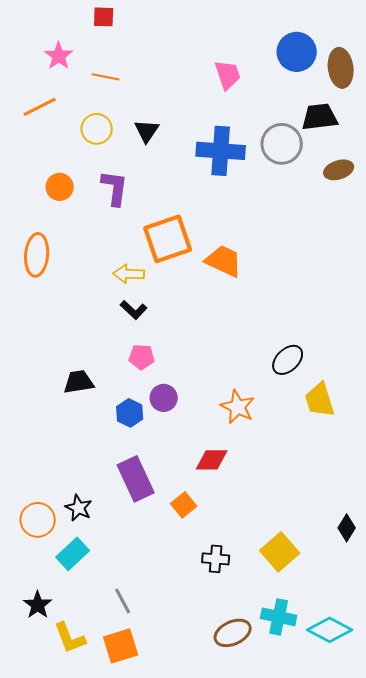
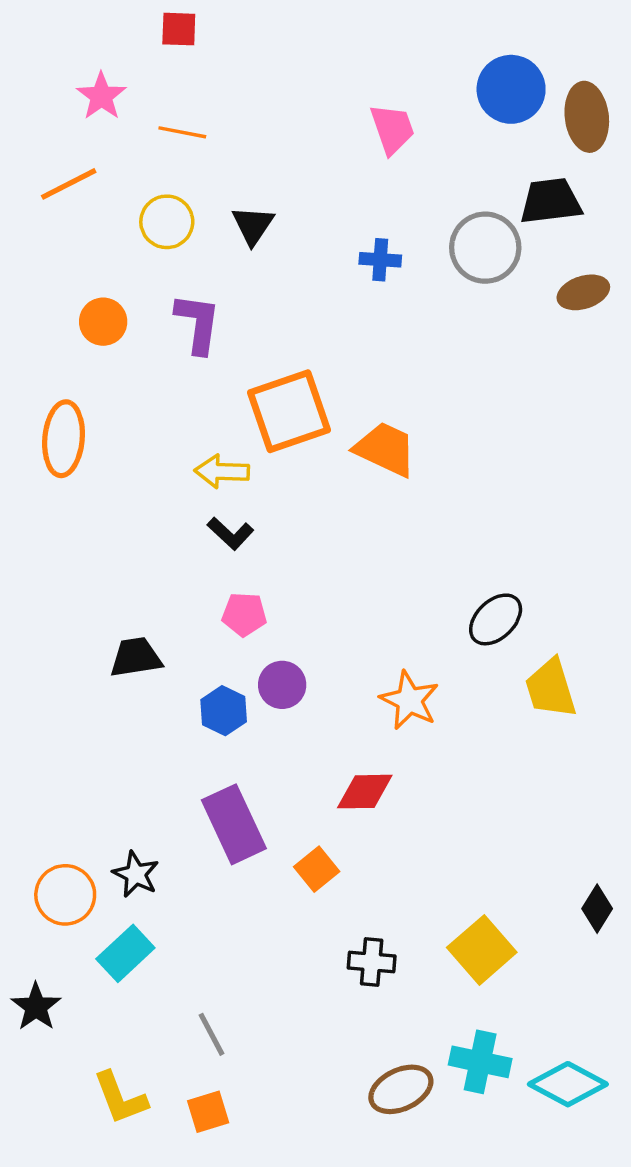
blue cross: (221, 151) -> (380, 260), size x0.5
black star: (38, 605) -> (36, 1007), moved
orange square: (121, 646) -> (208, 1112), size x0.7

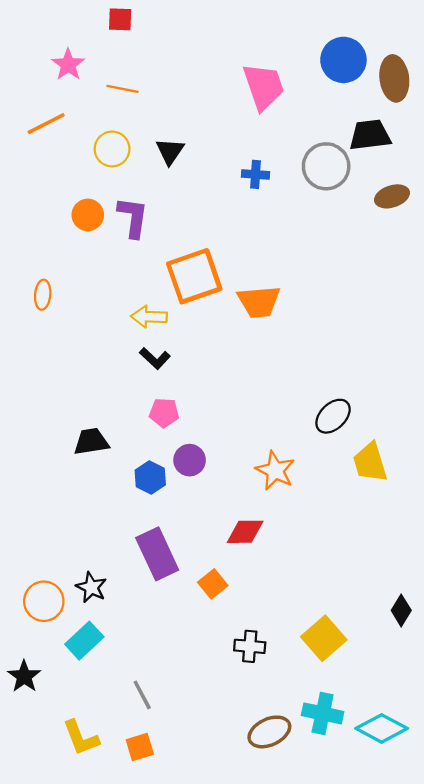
pink trapezoid: (392, 129) -> (264, 87), size x1.4
orange circle: (103, 322) -> (88, 215), moved
orange ellipse: (64, 439) -> (43, 295), size x0.6
orange trapezoid: (385, 449) -> (259, 302), turned 150

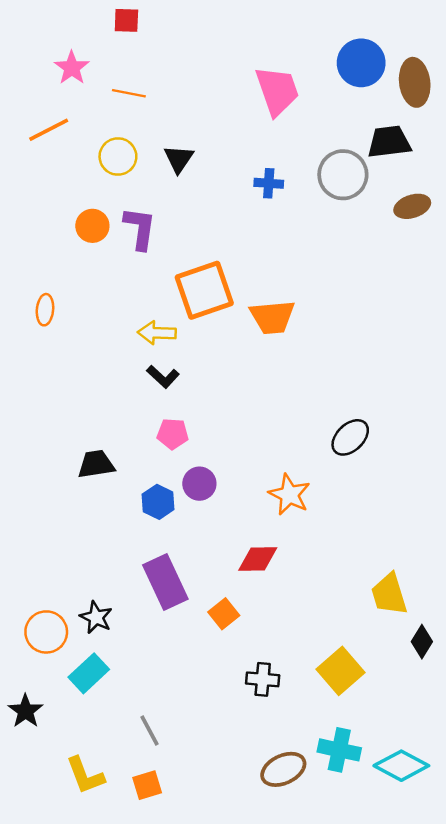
yellow trapezoid: (370, 462) -> (389, 594), moved

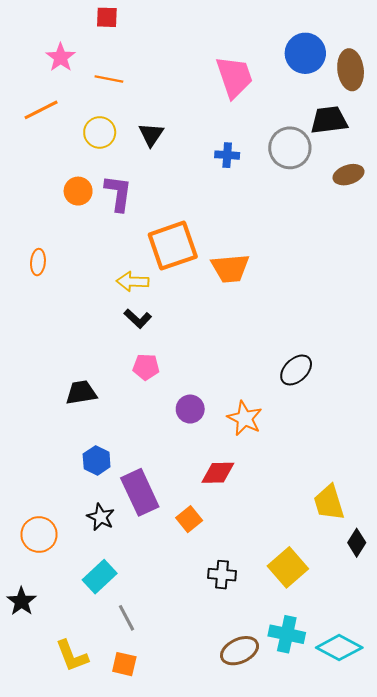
purple circle: (199, 484) -> (190, 409), moved
blue hexagon: (158, 502) -> (97, 460), moved
black star: (96, 617) -> (101, 517), moved
cyan rectangle: (89, 673) -> (100, 577), moved
orange square: (147, 785) -> (124, 664), turned 30

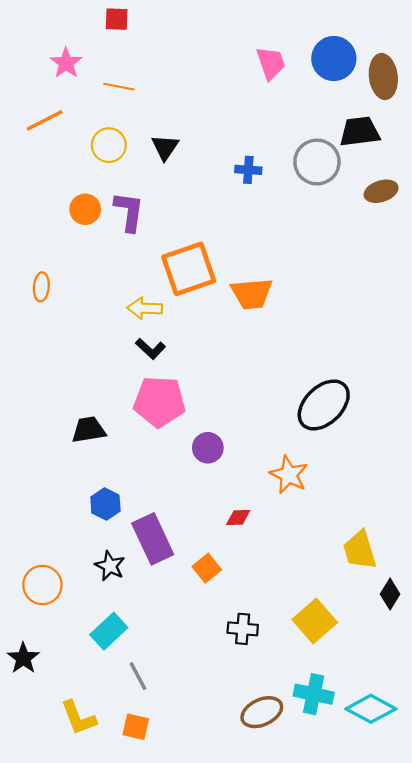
pink trapezoid: (234, 77) -> (271, 63), moved, size x0.7
pink pentagon: (146, 367) -> (159, 402), size x1.8
black ellipse: (296, 370) -> (324, 405), size x1.5
orange star: (245, 418) -> (289, 475), moved
red diamond: (218, 473) -> (238, 518), size x0.7

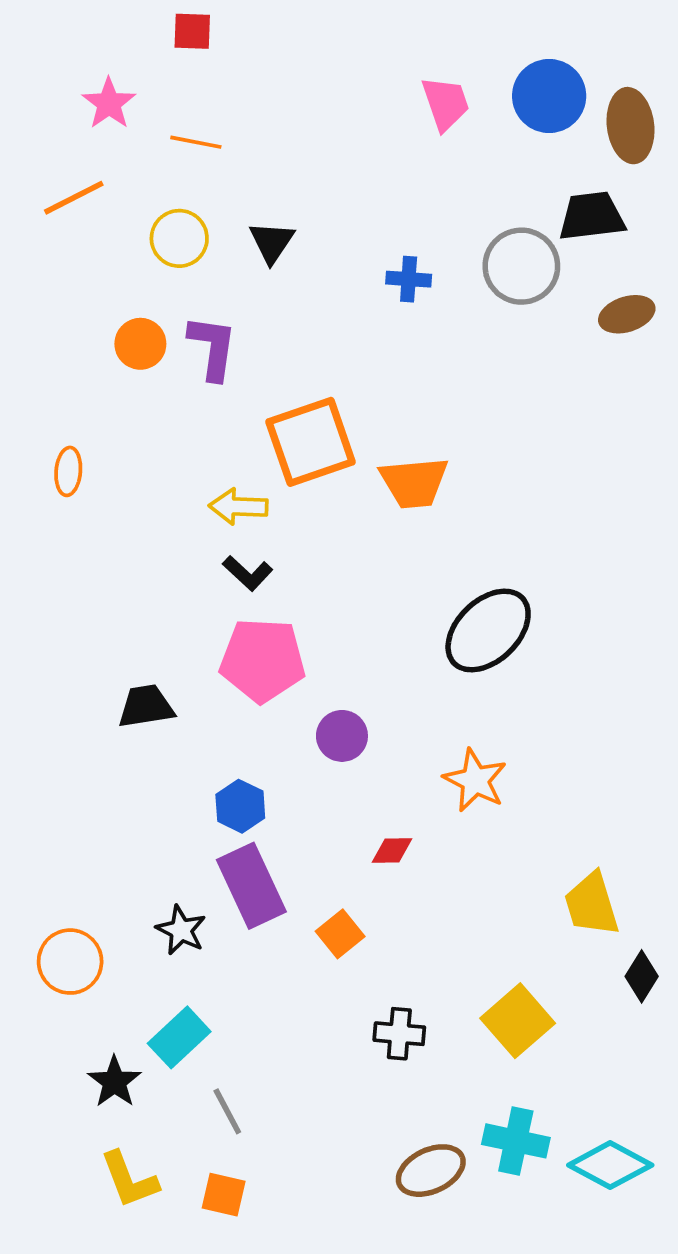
black ellipse: (324, 405) -> (488, 630), moved
blue hexagon: (105, 504) -> (240, 806), moved
black star: (23, 658) -> (114, 1082), moved

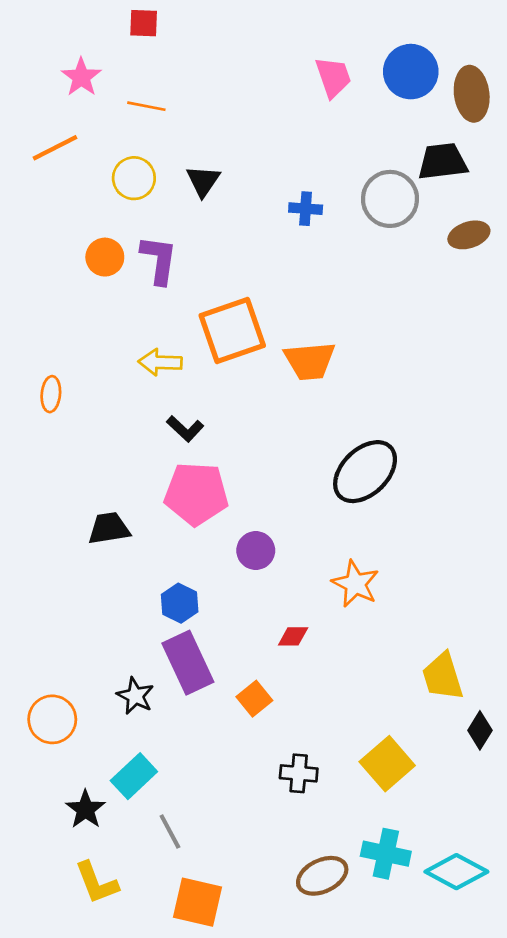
orange ellipse: (68, 471) -> (51, 394), moved
yellow arrow: (238, 507) -> (160, 362), moved
orange square: (224, 1195) -> (198, 902), moved, size x1.5

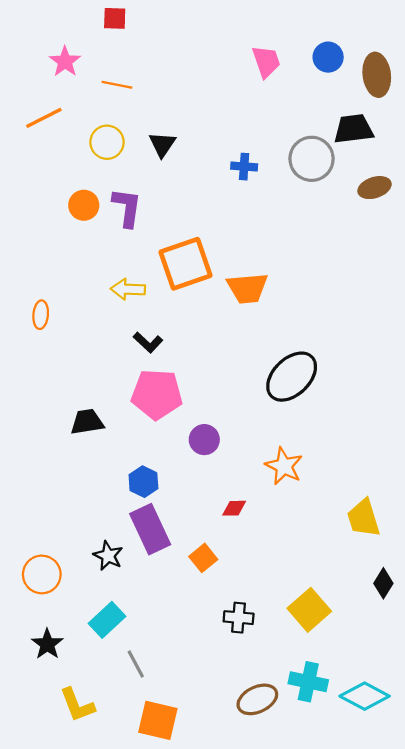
blue circle: (411, 72) -> (328, 57), size x0.7
yellow trapezoid: (443, 676) -> (363, 518), moved
black star: (85, 809) -> (47, 644), moved

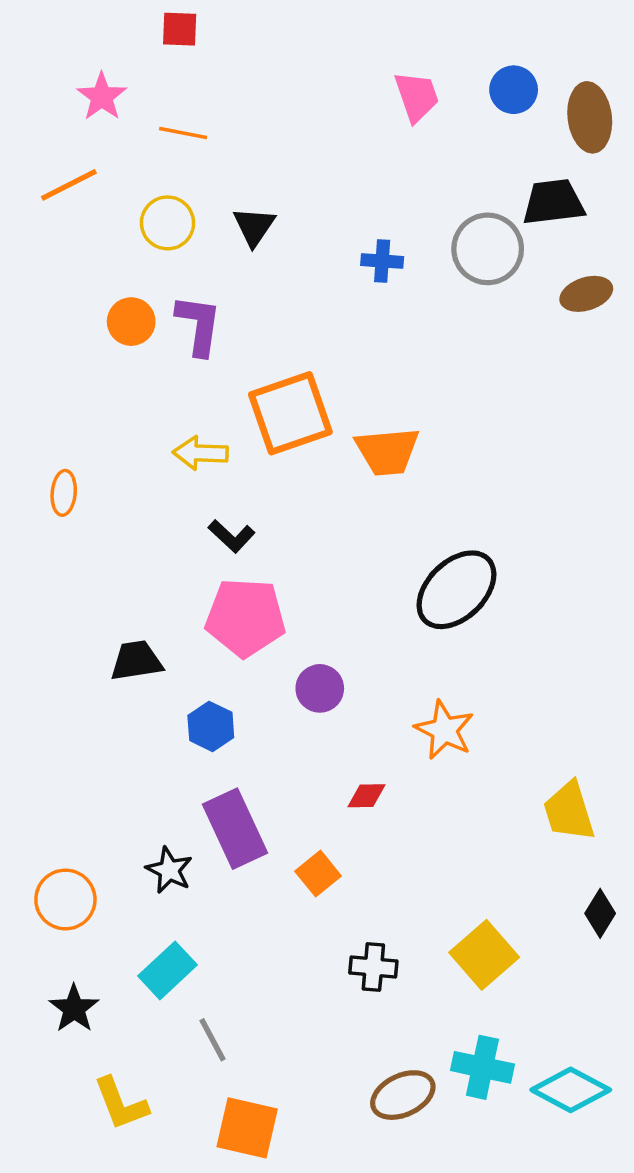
blue hexagon: (143, 482) -> (211, 726), moved

